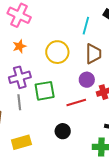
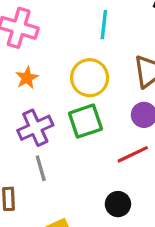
cyan line: (86, 26) -> (104, 25), moved
green square: (45, 91) -> (85, 121), moved

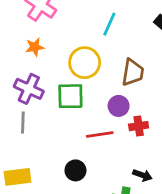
purple cross: (35, 128) -> (29, 89), turned 32

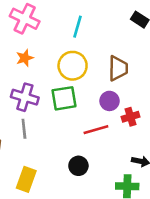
cyan line: (109, 24) -> (78, 27), moved
yellow rectangle: (18, 177) -> (26, 179), turned -55

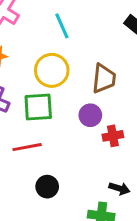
cyan line: (78, 27) -> (62, 26), turned -45
red line: (96, 130) -> (27, 147), moved

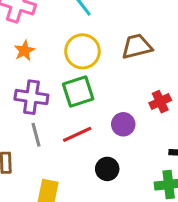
brown trapezoid: (104, 79) -> (137, 46), turned -96
purple circle: (90, 115) -> (123, 124), moved

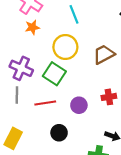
brown trapezoid: (137, 46) -> (104, 54), turned -30
orange star: (24, 51) -> (32, 27), moved
green square: (78, 92) -> (54, 74), turned 35

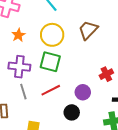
orange star: (32, 27) -> (18, 35), moved
red cross: (109, 97) -> (106, 74), moved
purple circle: (79, 105) -> (83, 92), moved

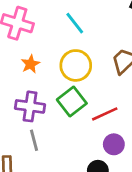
green square: (50, 62) -> (72, 101), turned 35
red line: (51, 90) -> (105, 114), moved

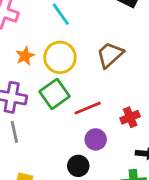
orange star: (30, 64) -> (25, 56), moved

